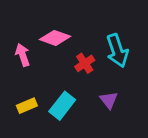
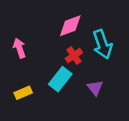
pink diamond: (55, 38) -> (70, 26), moved, turned -40
cyan rectangle: (62, 106) -> (60, 79), moved

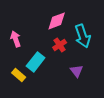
cyan rectangle: (60, 79) -> (36, 62), moved
yellow rectangle: (23, 93) -> (19, 75), turned 64

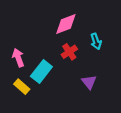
cyan arrow: (83, 36) -> (96, 41), size x0.6
pink arrow: (16, 39) -> (18, 58), moved

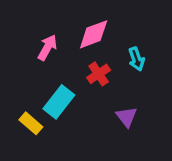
pink arrow: (18, 58) -> (47, 47), moved, turned 48

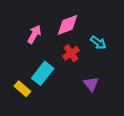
cyan arrow: (136, 59) -> (98, 43), turned -35

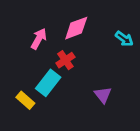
cyan arrow: (98, 43) -> (124, 39), moved
red cross: (71, 53) -> (65, 60), moved

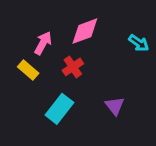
cyan rectangle: (48, 83) -> (59, 109), moved
yellow rectangle: (25, 100) -> (28, 70), moved

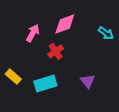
yellow rectangle: (28, 70) -> (13, 77), moved
cyan rectangle: (59, 109) -> (45, 83), turned 35

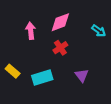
pink arrow: (33, 33) -> (31, 31), turned -35
red cross: (56, 51) -> (60, 48), moved

